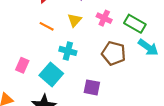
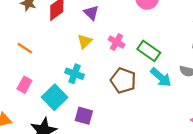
orange line: (47, 26) -> (25, 48), moved
purple square: (92, 87) -> (84, 116), moved

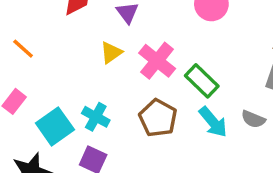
pink cross: (116, 42) -> (157, 61), size x1.5
cyan cross: (75, 74) -> (96, 117), moved

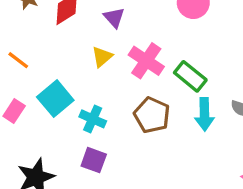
cyan arrow: (213, 122) -> (204, 114), turned 44
cyan square: (55, 126) -> (55, 99), moved

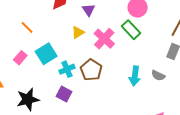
green rectangle: (190, 76) -> (131, 30), moved
brown pentagon: (152, 115) -> (91, 70), moved
cyan cross: (93, 119) -> (67, 69), turned 35

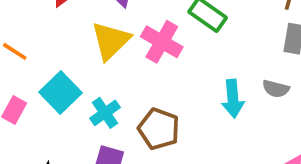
yellow triangle: (78, 32) -> (111, 41), size x1.6
brown pentagon: (91, 70) -> (159, 129), moved

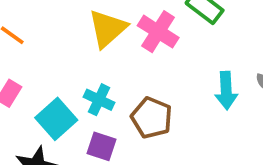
cyan square: (60, 92) -> (56, 119), moved
cyan cross: (105, 113) -> (99, 100), turned -32

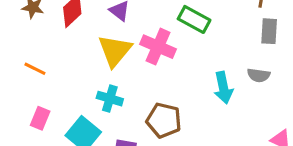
cyan cross: (99, 100) -> (110, 99), moved

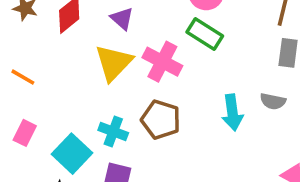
cyan cross: (110, 99) -> (113, 131), moved
brown pentagon: (164, 120) -> (161, 120), moved

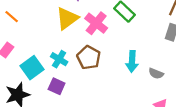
gray semicircle: (273, 101) -> (156, 73), moved

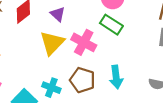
cyan arrow: (132, 61) -> (116, 77), moved

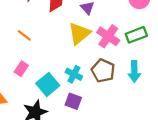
green rectangle: (111, 25) -> (136, 35), moved, turned -60

